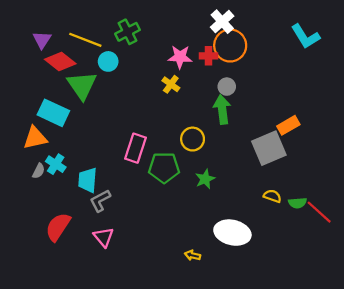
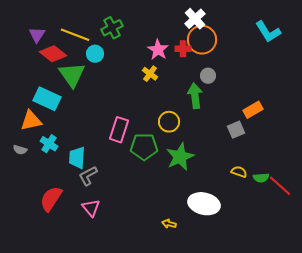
pink star: (180, 57) -> (158, 50), turned 30
gray circle: (227, 87) -> (208, 76), moved
gray square: (269, 148) -> (236, 130), size x0.6
gray semicircle: (39, 171) -> (20, 150), moved, turned 80
green star: (205, 179) -> (180, 157), size x1.6

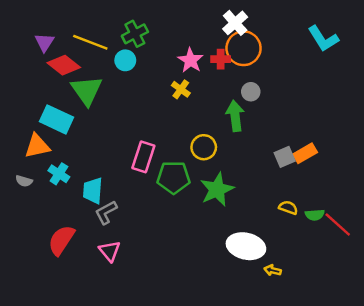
cyan circle: (95, 54) -> (125, 60), moved
orange rectangle: (253, 110) -> (305, 153), moved
yellow arrow: (169, 224) -> (273, 270), moved

